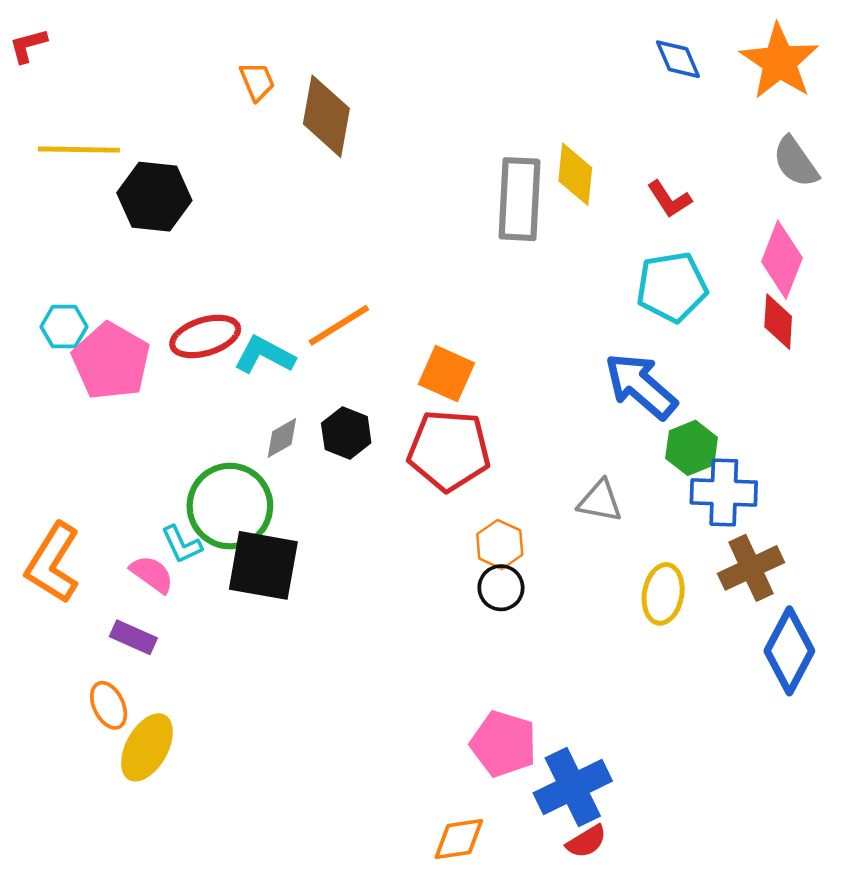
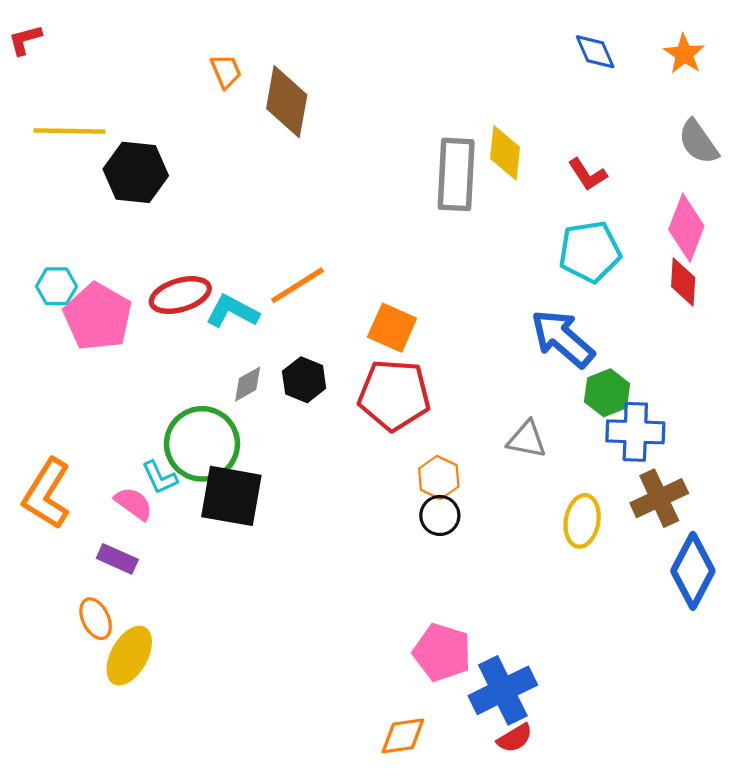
orange star: (779, 62) -> (684, 54), size x0.6

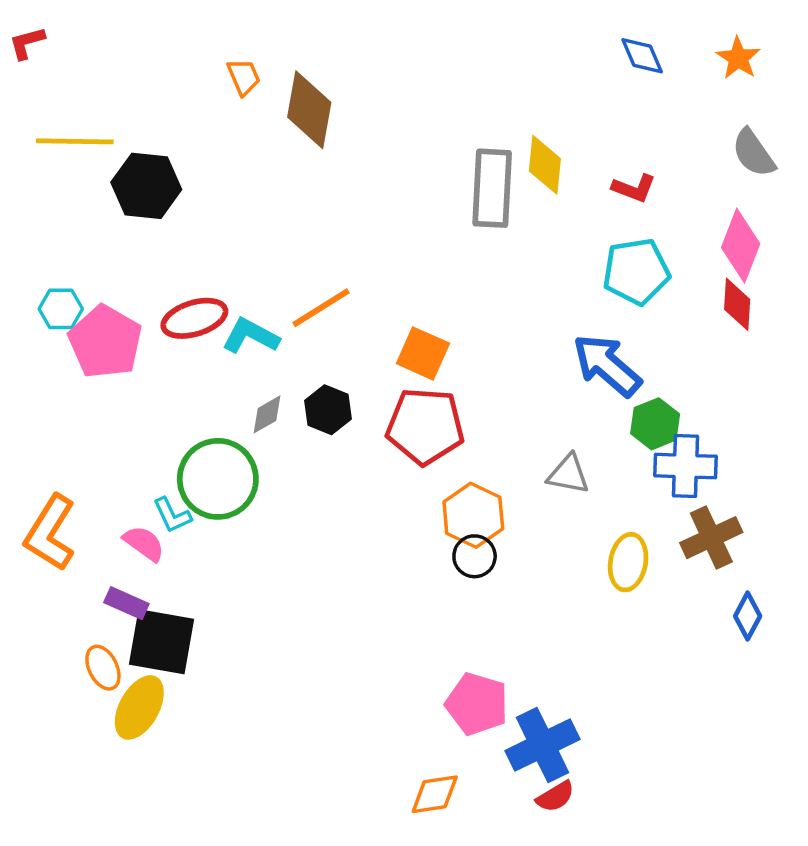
red L-shape: (588, 174) -> (634, 188), turned -36
orange hexagon: (439, 477) -> (473, 515), size x1.4
black square: (231, 496) -> (162, 642), moved
blue diamond: (693, 571) -> (748, 616), size x0.6

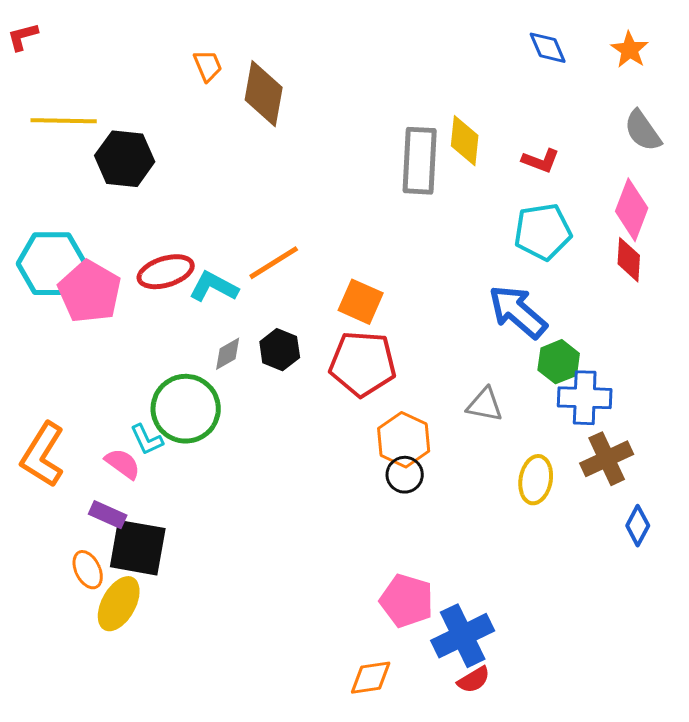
cyan hexagon: (61, 309) -> (52, 264), size x1.8

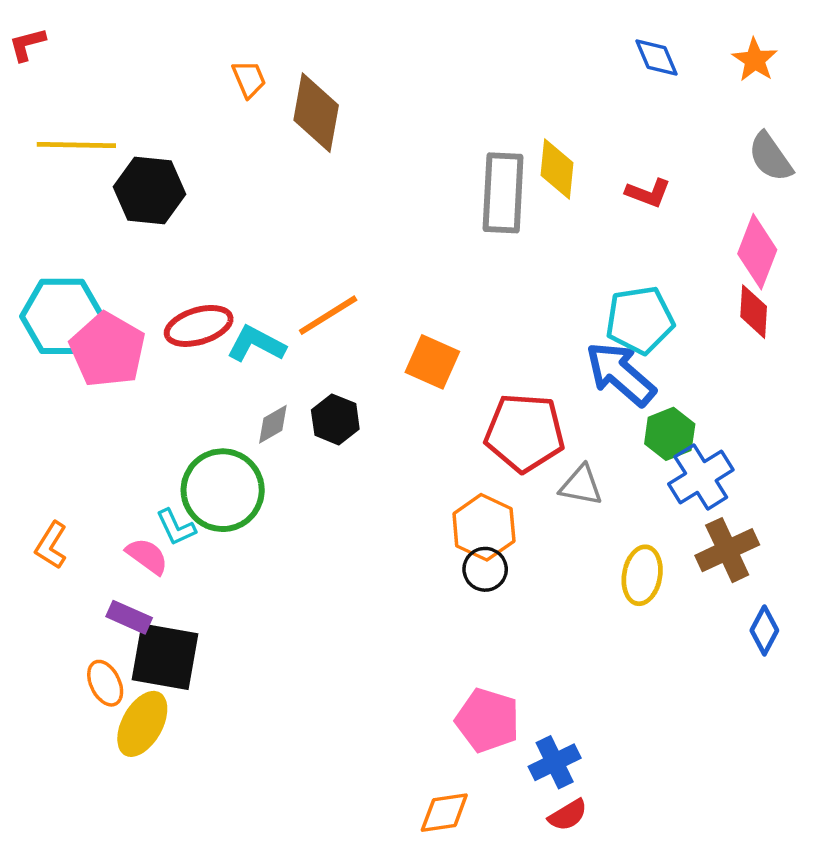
cyan pentagon: (543, 232) -> (640, 320), moved
red pentagon: (363, 364) -> (525, 433), moved
blue cross: (585, 398) -> (701, 477), turned -34
orange L-shape: (43, 455) -> (51, 545), size x0.6
blue cross: (463, 636) -> (555, 762), size x0.7

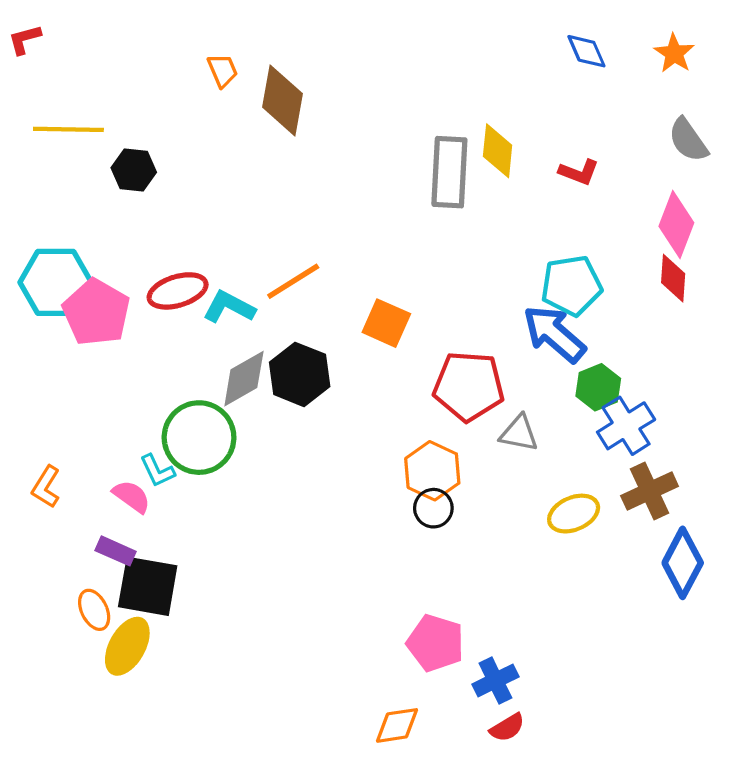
black hexagon: (149, 191) -> (134, 170), size x0.7
black hexagon: (335, 419) -> (300, 374), size x1.4
gray diamond: (273, 424) -> (244, 379), size x1.6
yellow ellipse: (642, 575) -> (574, 514), turned 57
blue diamond: (764, 630) -> (683, 563), size x1.6

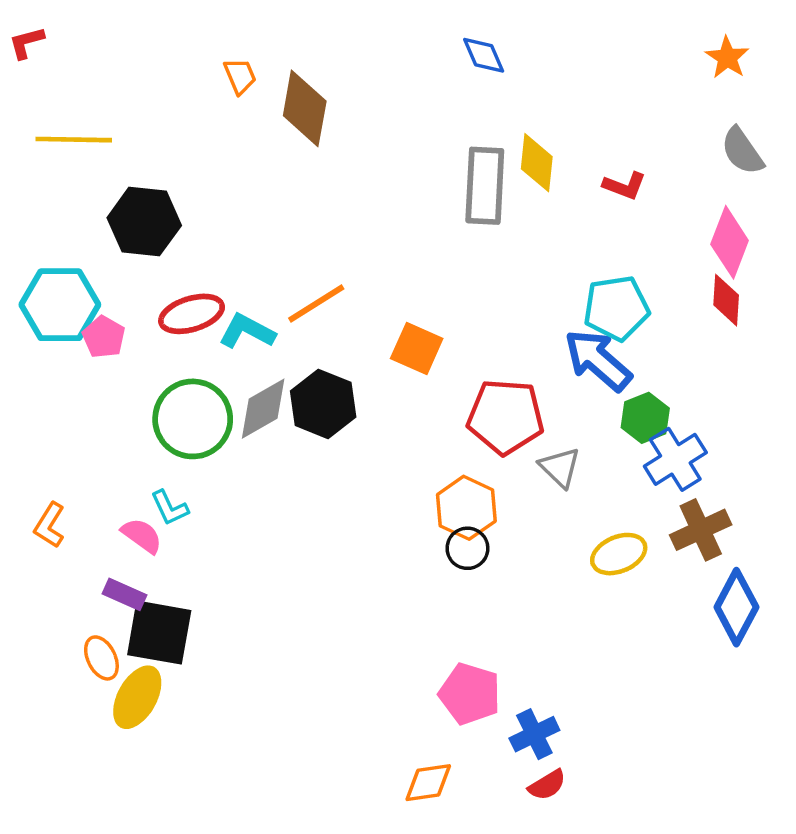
blue diamond: (586, 51) -> (484, 55), moved
black hexagon: (134, 170) -> (144, 222), moved, size x1.5
pink pentagon: (96, 312) -> (104, 337), size x0.6
gray triangle: (519, 433) -> (560, 467), turned 33
green circle: (199, 438) -> (193, 419), moved

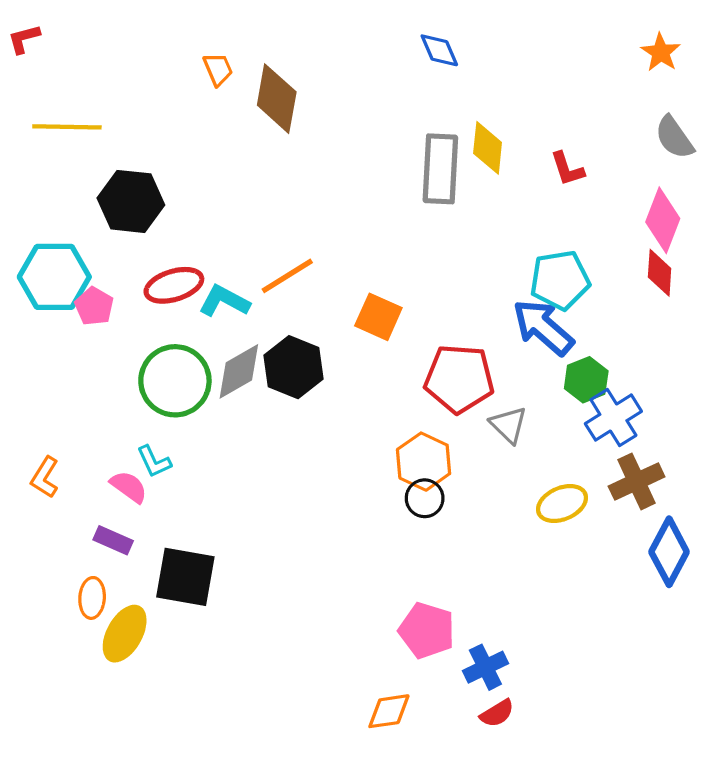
red L-shape: (624, 186) -> (567, 169), turned 51
black square: (159, 633) -> (185, 577), moved
orange ellipse: (101, 658) -> (92, 598), turned 30

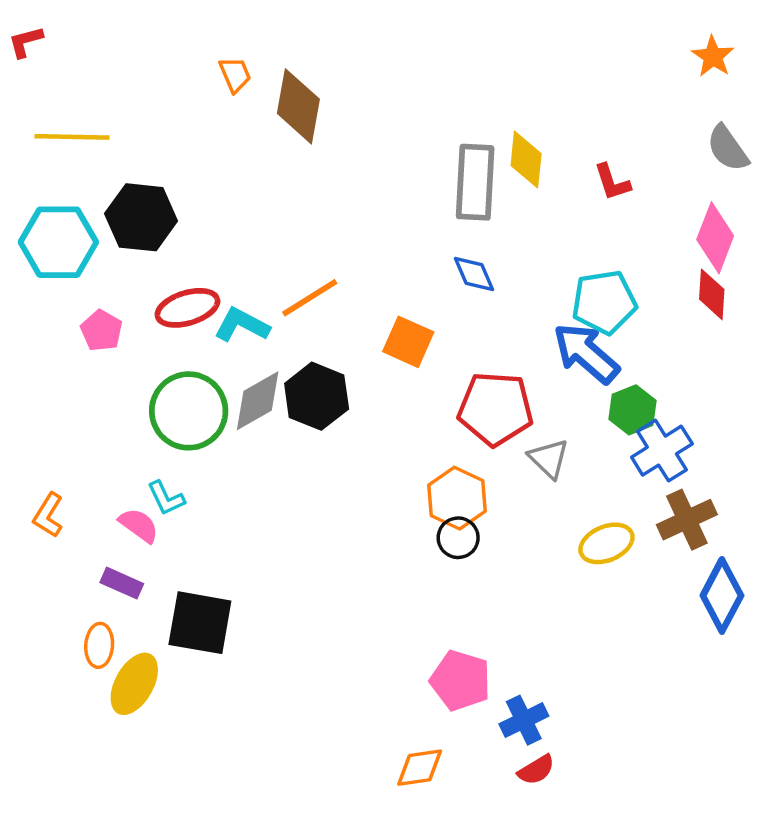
blue diamond: (439, 50) -> (474, 274), moved
cyan hexagon: (54, 277) -> (58, 242), moved

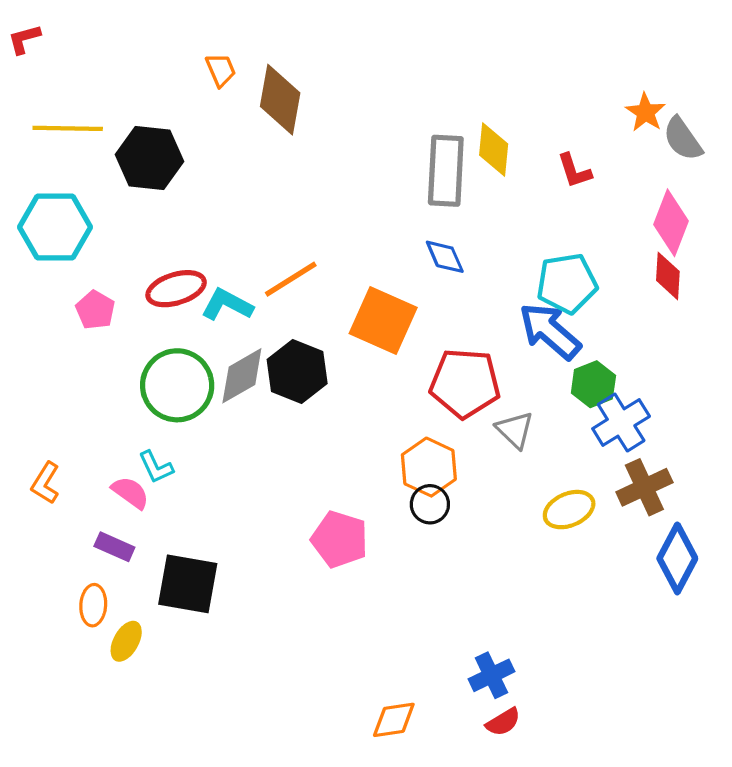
orange star: (713, 56) -> (646, 112), moved
black hexagon: (141, 217) -> (150, 158), moved
orange square: (408, 342) -> (383, 321), size x1.4
pink pentagon: (460, 680) -> (340, 539), moved
yellow ellipse: (134, 684) -> (126, 641), size x0.7

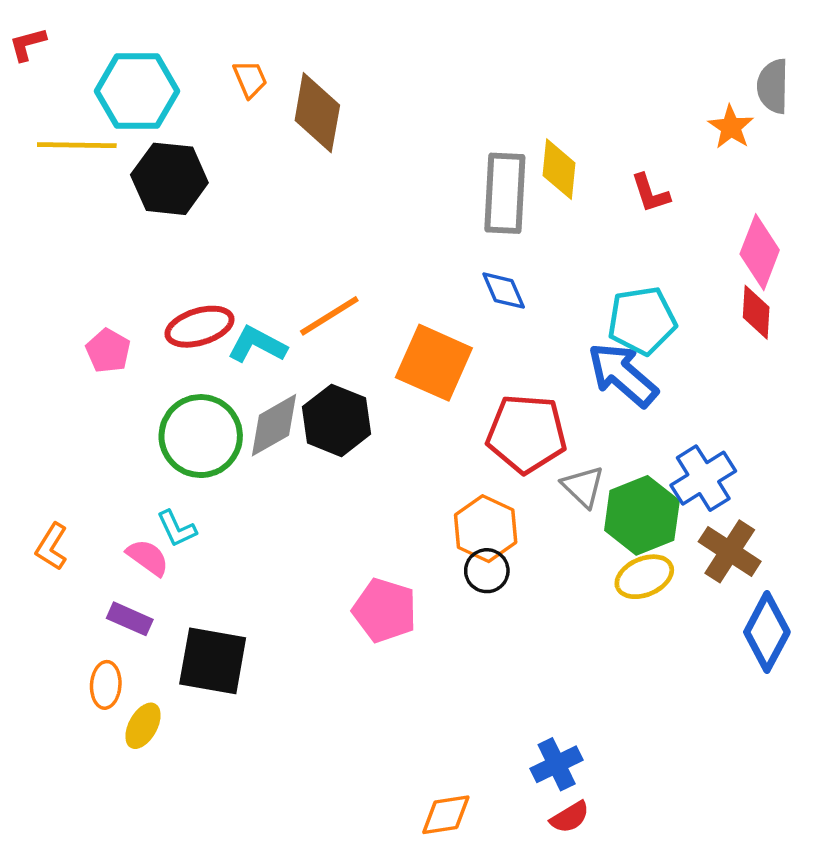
gray semicircle: (683, 139) -> (773, 86), moved, turned 36
cyan hexagon: (55, 227) -> (137, 91), moved
green hexagon: (593, 384) -> (642, 515), moved, size x1.5
brown cross: (644, 487) -> (730, 551), turned -32

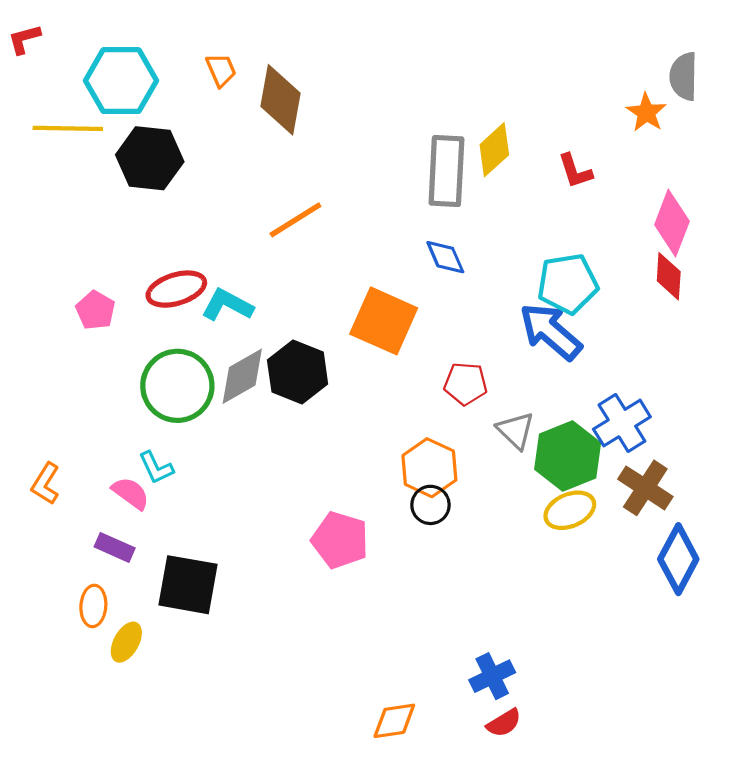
yellow diamond: (559, 169) -> (494, 150), turned 42
orange line: (329, 316) -> (295, 220), moved
red pentagon: (526, 434) -> (466, 384), size x0.6

